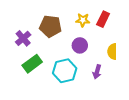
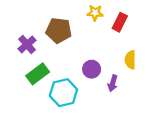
yellow star: (83, 20) -> (95, 13), moved
purple circle: (80, 45) -> (92, 69), moved
cyan hexagon: (65, 71) -> (63, 93), moved

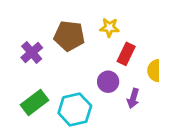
yellow star: (95, 13) -> (110, 28), moved
red rectangle: (120, 22) -> (126, 54), moved
green rectangle: (38, 74) -> (34, 103), moved

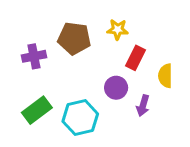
purple cross: (32, 53) -> (34, 56), turned 30

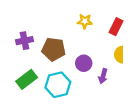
brown pentagon: (74, 38) -> (54, 49), moved
red rectangle: (135, 58) -> (116, 27), moved

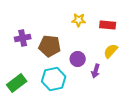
red rectangle: (116, 27) -> (108, 25), turned 70
yellow semicircle: (119, 55) -> (111, 51), turned 42
green rectangle: (27, 79) -> (17, 83), moved

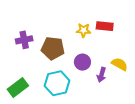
yellow star: (79, 20) -> (84, 30), moved
red rectangle: (108, 25) -> (105, 26), moved
yellow semicircle: (111, 51) -> (120, 64), moved, turned 77

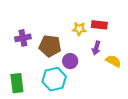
purple circle: (82, 62) -> (70, 61), moved
purple arrow: (102, 75) -> (96, 48), moved
green rectangle: (18, 87) -> (17, 83), turned -60

